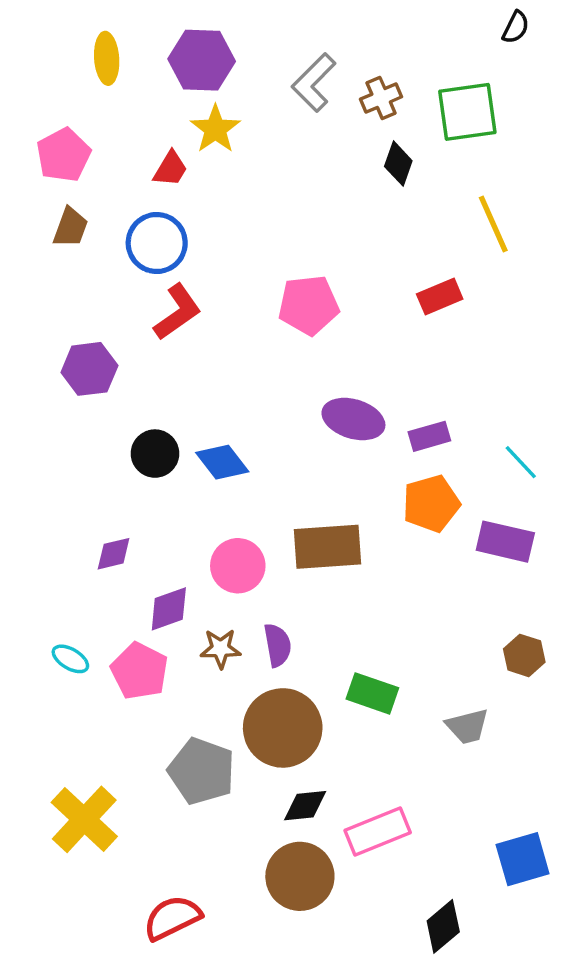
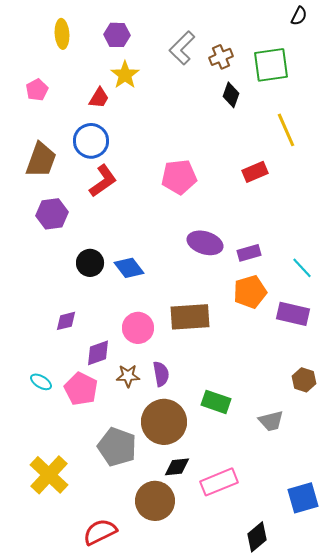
purple hexagon: (202, 60) -> (117, 35), size x0.7
pink pentagon: (64, 155) -> (37, 90), size x0.7
brown trapezoid: (70, 227) -> (41, 160), moved, size x1.5
brown circle: (300, 876) -> (155, 501), moved

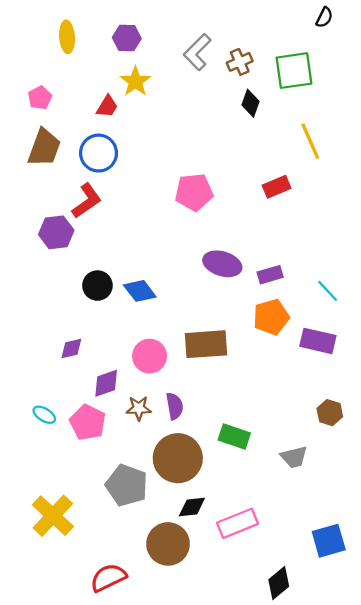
brown trapezoid: (41, 160) -> (44, 148), moved
red L-shape: (103, 181) -> (87, 201), moved

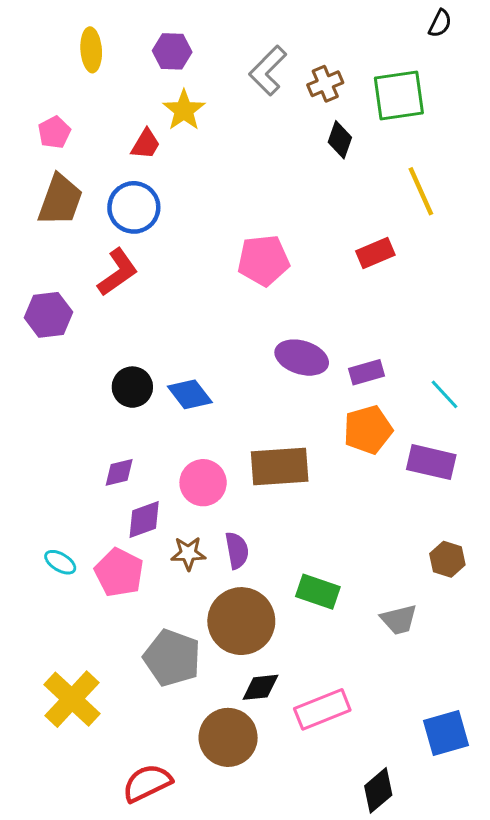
purple hexagon: (56, 232) -> (48, 315), moved
purple diamond: (71, 349) -> (119, 472), moved

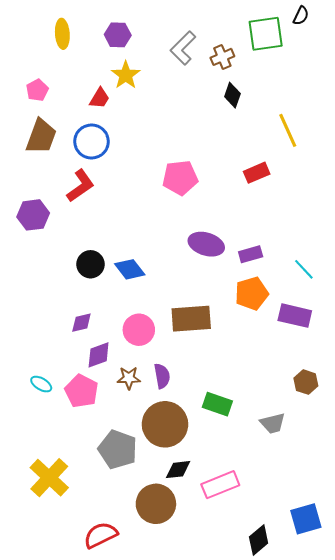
green square: (399, 96) -> (266, 34), moved
blue square: (446, 733) -> (306, 519), moved

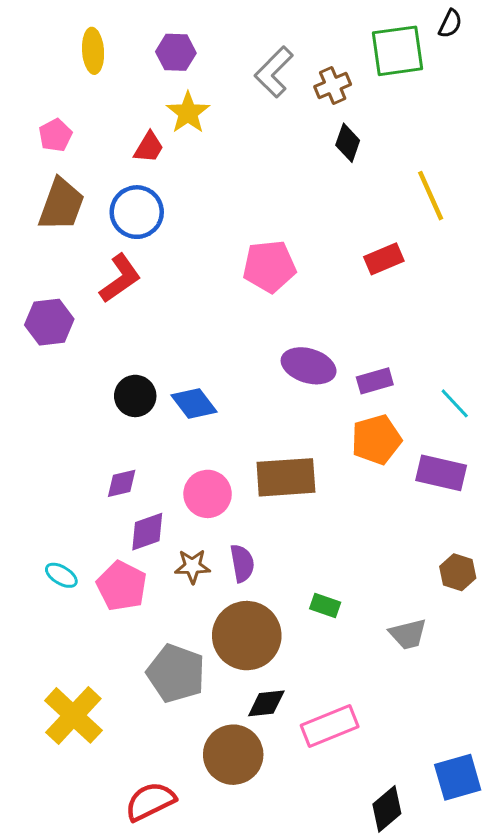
green rectangle: (217, 404) -> (325, 605), size x0.7

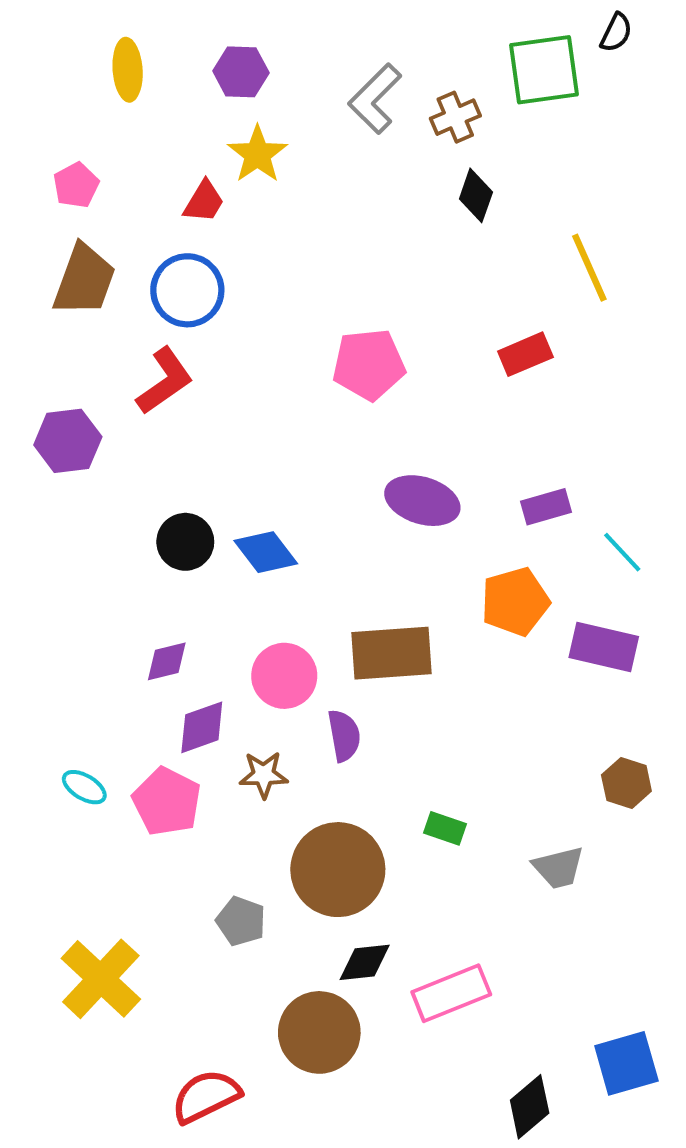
purple rectangle: (375, 381) -> (546, 507), moved
purple semicircle: (242, 563) -> (344, 736), moved
gray pentagon: (176, 673) -> (241, 921), size x0.6

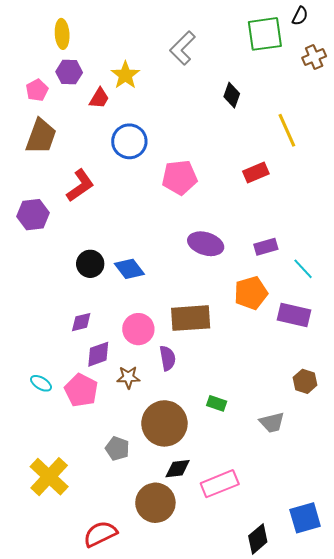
purple hexagon: (241, 72) -> (69, 72), moved
brown cross: (455, 117) -> (314, 57), moved
blue circle: (187, 290) -> (129, 141), moved

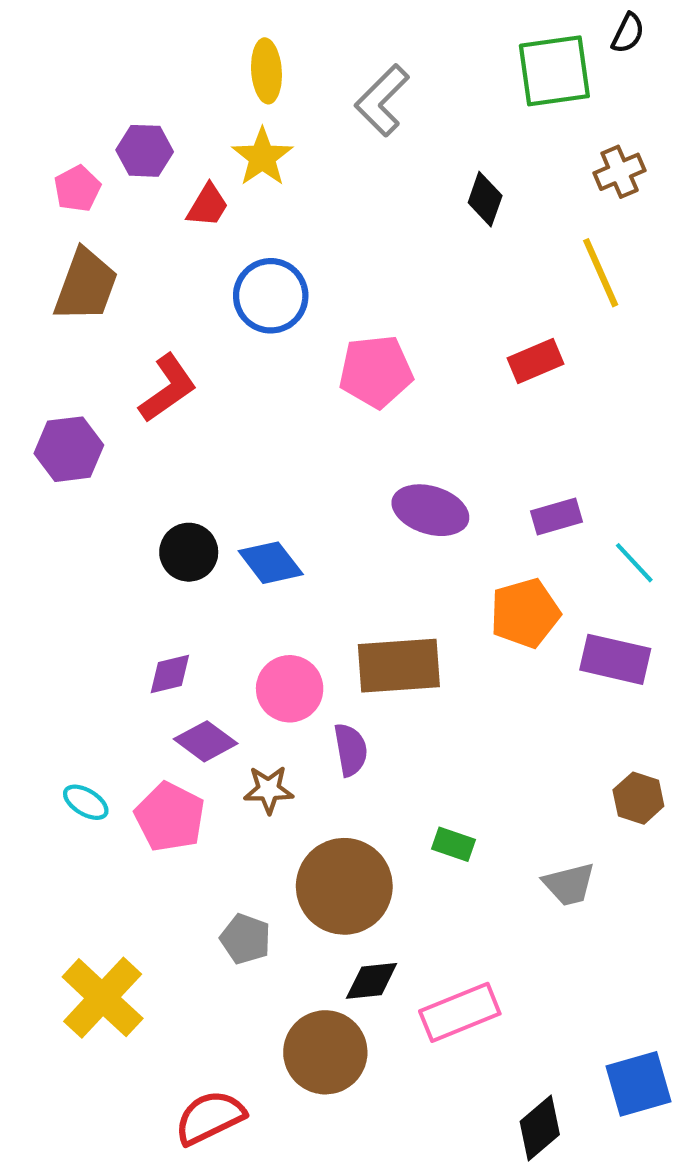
yellow ellipse: (62, 34) -> (266, 71), moved
brown cross: (314, 57) -> (620, 172), moved
purple diamond: (98, 354) -> (206, 741), turned 56

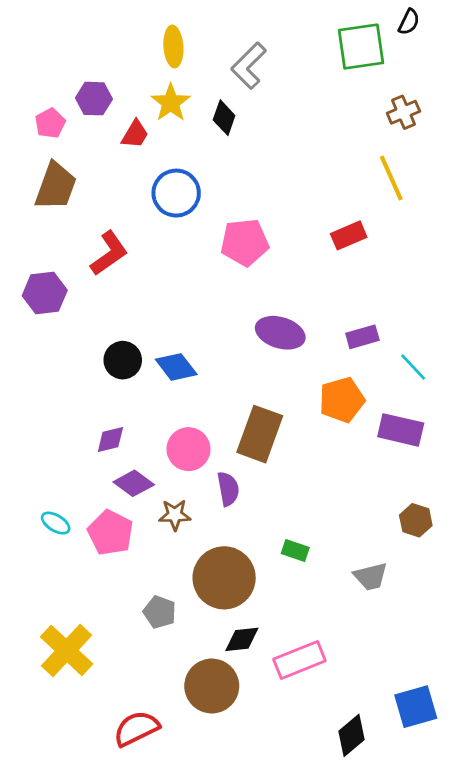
black diamond: (485, 199) -> (224, 118), moved
brown rectangle: (399, 666) -> (260, 434), turned -66

